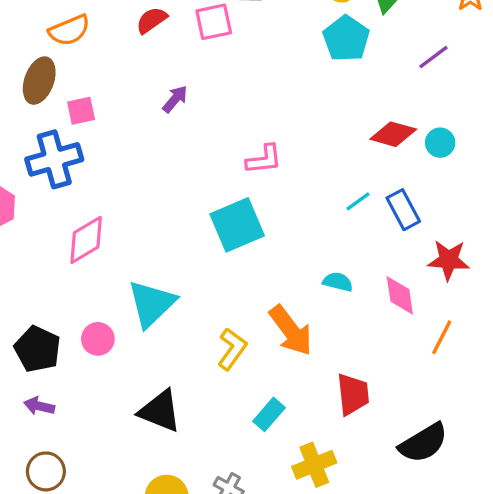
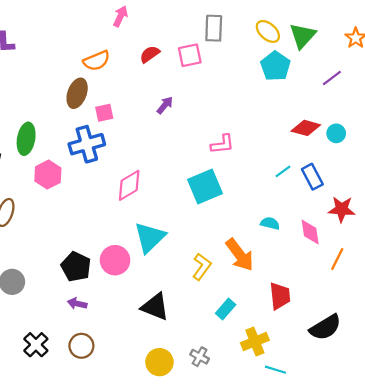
pink diamond: (86, 240) -> (129, 185), moved
pink circle: (98, 339) -> (115, 260), size x1.4

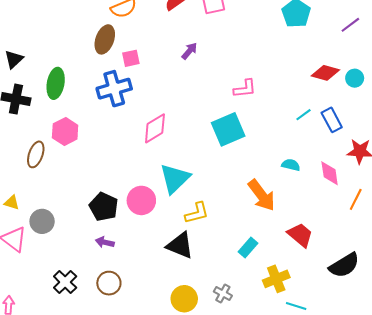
pink hexagon: (48, 175) -> (65, 131), moved
yellow L-shape: (202, 267) -> (197, 213), moved, turned 40
red trapezoid: (280, 296) -> (300, 235), turned -44

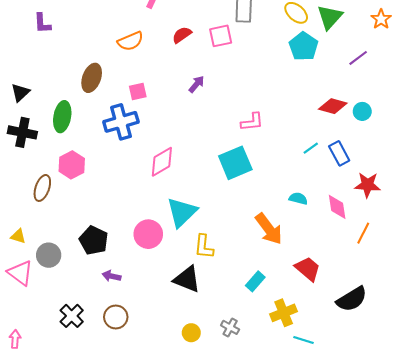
brown ellipse: (105, 39) -> (92, 78), moved
black pentagon: (104, 207) -> (94, 240), moved
yellow L-shape: (197, 213) -> (204, 247), turned 110
yellow circle: (184, 299) -> (191, 333), size x0.7

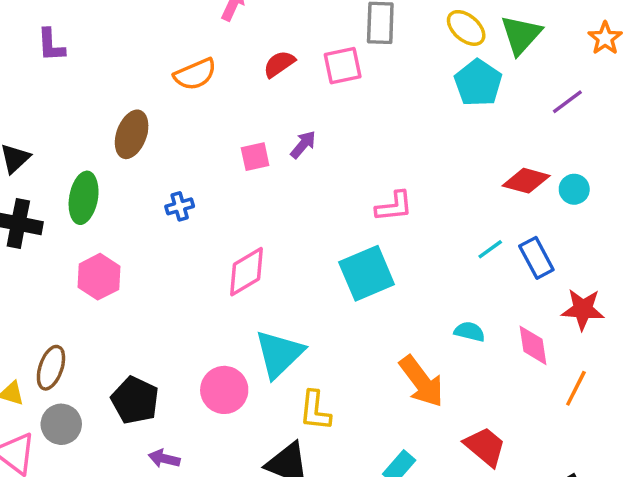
pink square: (138, 91) -> (255, 157), moved
blue cross: (121, 122) -> (180, 206), size x0.5
brown ellipse: (42, 188) -> (51, 368), moved

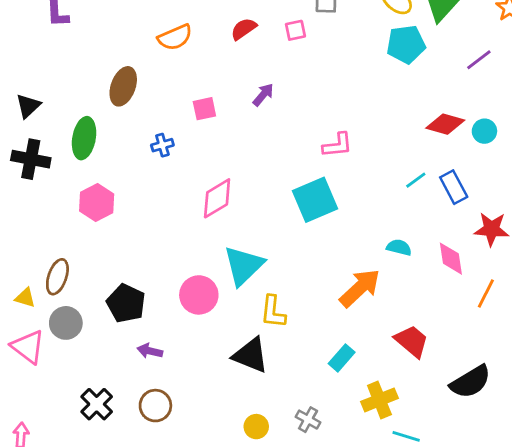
pink square: (343, 66) -> (295, 30), size x0.7
cyan pentagon: (478, 83) -> (406, 44), turned 30
pink square: (255, 157) -> (204, 109), moved
orange arrow: (422, 381) -> (360, 288), turned -96

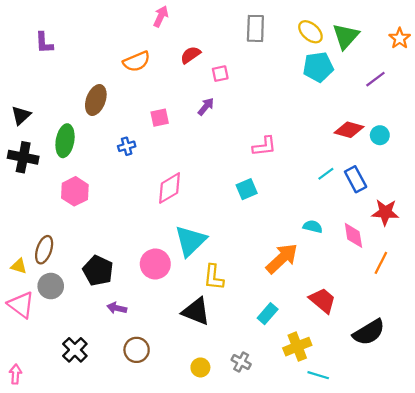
pink square: (295, 30) -> (220, 74), moved
cyan square: (315, 200) -> (247, 189), size x0.6
brown circle: (155, 406) -> (137, 350), moved

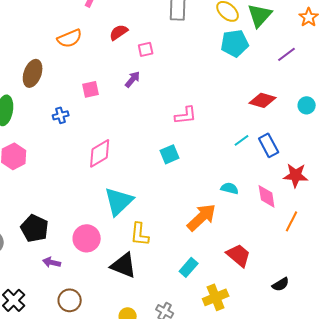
cyan circle: (380, 135) -> (307, 105), moved
pink circle: (155, 264) -> (87, 238), moved
black semicircle: (369, 332) -> (281, 284), size x0.6

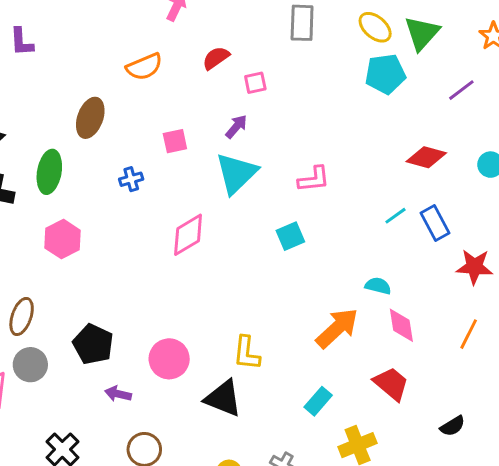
pink diamond: (267, 196) -> (401, 325), moved
cyan triangle: (119, 201) -> (236, 173), moved

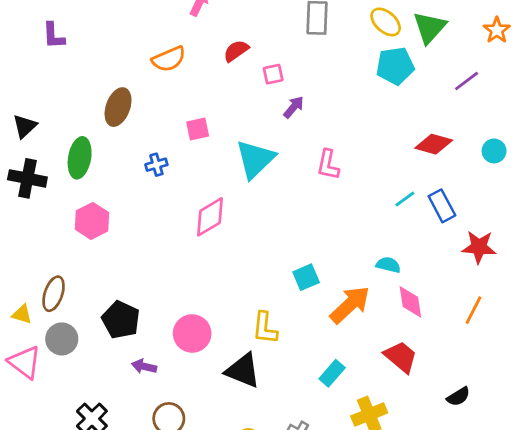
purple arrow: (236, 127) -> (294, 107), moved
pink L-shape: (314, 179) -> (328, 165), turned 108
cyan square: (290, 236) -> (306, 277), moved

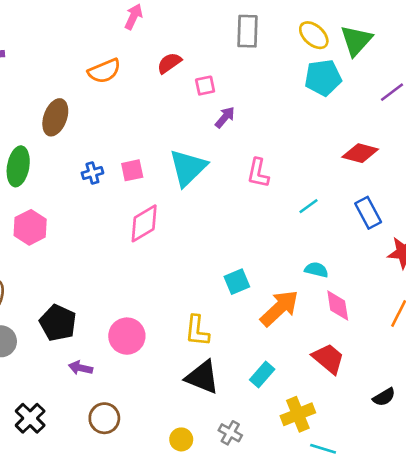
pink square: (198, 129) -> (132, 170), moved
cyan line: (405, 199) -> (308, 206), moved
black triangle: (243, 371) -> (202, 377), moved

